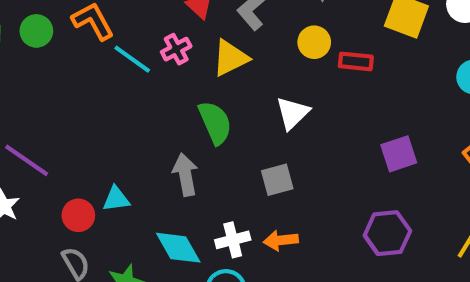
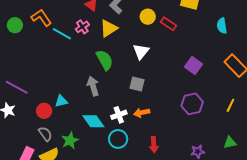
red rectangle: (356, 61) -> (168, 24), turned 35
purple square: (399, 154) -> (193, 66), turned -30
gray square: (277, 180) -> (137, 84), turned 35

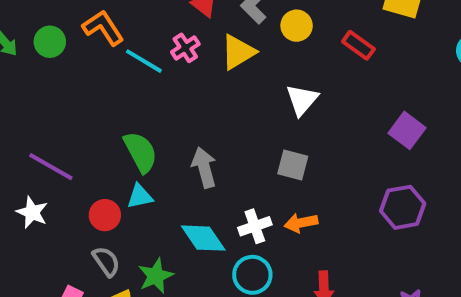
yellow circle: (148, 17) -> (297, 26), moved
green semicircle: (105, 60) -> (141, 152), moved

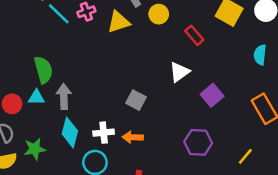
white triangle: (302, 100) -> (179, 72), moved
gray arrow: (204, 167) -> (64, 96), moved
cyan diamond: (203, 238) -> (70, 132), turned 36

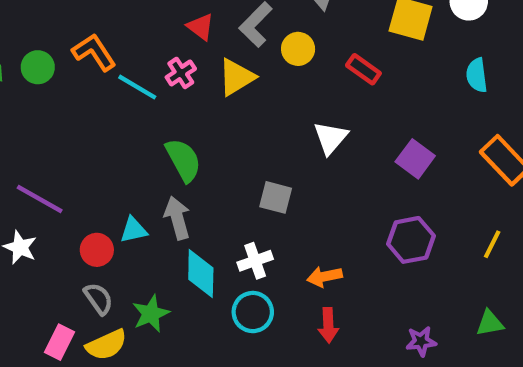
green semicircle: (43, 70) -> (183, 160), moved
white triangle: (179, 72) -> (331, 138), moved
gray square: (136, 100) -> (276, 197), moved
orange arrow: (133, 137) -> (324, 277), moved

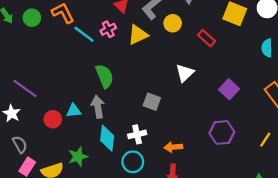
gray semicircle: (99, 299) -> (20, 145), moved

